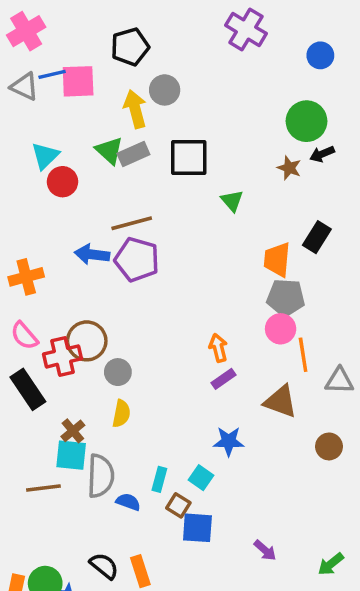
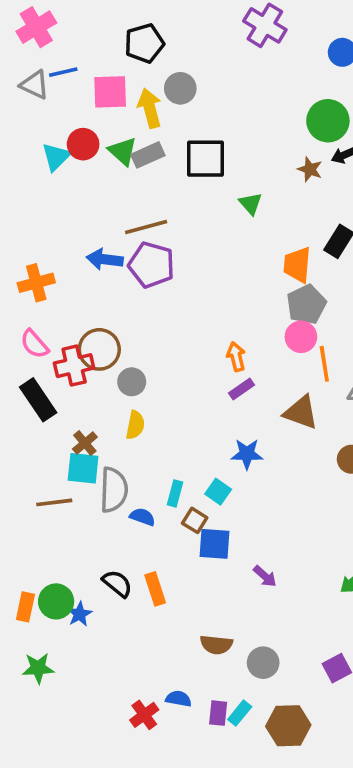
pink square: (78, 81) -> (110, 92), moved
red circle: (62, 182) -> (83, 144), moved
gray pentagon: (286, 298) -> (306, 304), turned -30
purple arrow: (265, 550) -> (265, 576), moved

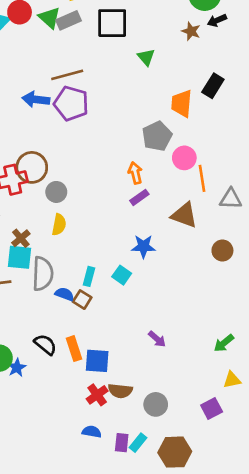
gray pentagon: (306, 304) -> (157, 136), moved
brown square: (195, 520) -> (82, 300), moved
blue square: (215, 544) -> (97, 361), moved
red cross: (144, 715) -> (97, 395), moved

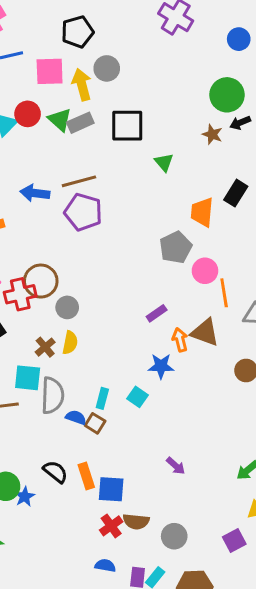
blue arrow: (36, 99) -> (35, 193), moved
orange arrow: (135, 173) -> (180, 340), moved
brown cross: (21, 238) -> (45, 347), moved

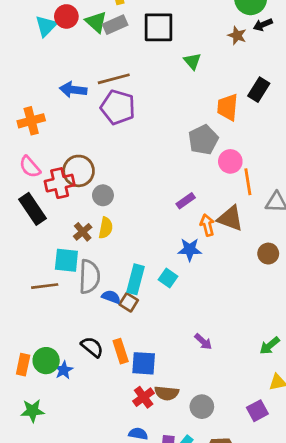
cyan rectangle: (102, 398) -> (135, 279), size x1.5

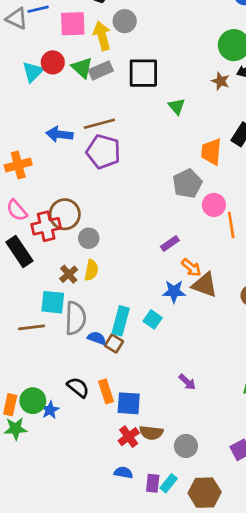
brown triangle: (230, 218) -> (205, 285), moved
orange arrow: (207, 225) -> (191, 268), turned 144
green star: (33, 411) -> (15, 429), moved

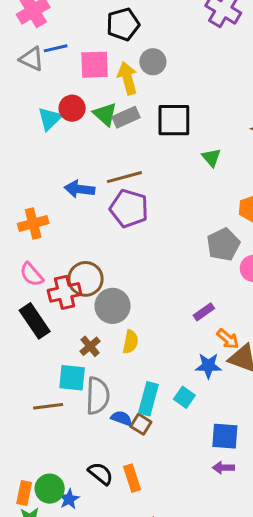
gray circle: (89, 238) -> (112, 306), size x1.5
yellow semicircle: (91, 270) -> (130, 342), moved
purple arrow: (187, 382) -> (223, 468), turned 138
blue square: (129, 403) -> (225, 436), moved

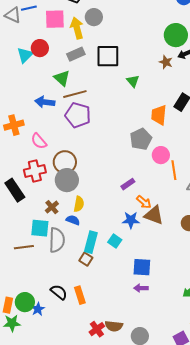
green triangle: (105, 114) -> (62, 78), moved
pink semicircle: (32, 274) -> (39, 141), moved
brown circle: (86, 279) -> (65, 162), moved
blue semicircle: (121, 418) -> (73, 220), moved

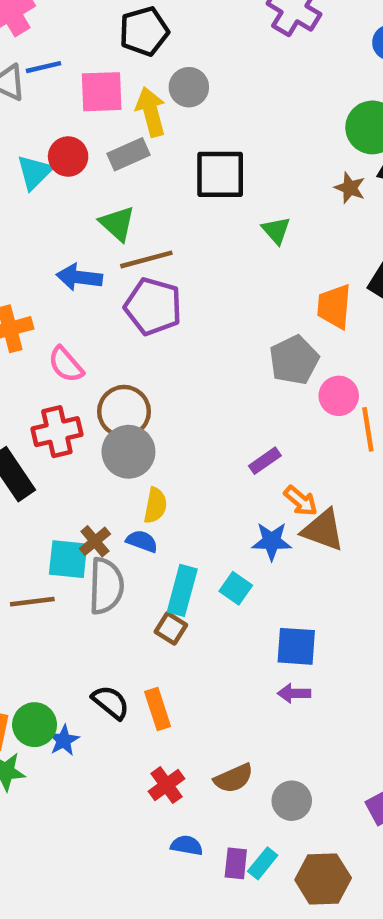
gray rectangle: (76, 54) -> (128, 154), moved
brown cross: (52, 207) -> (95, 541), moved
brown semicircle: (114, 326) -> (234, 778), turned -30
red cross: (97, 329) -> (166, 785), moved

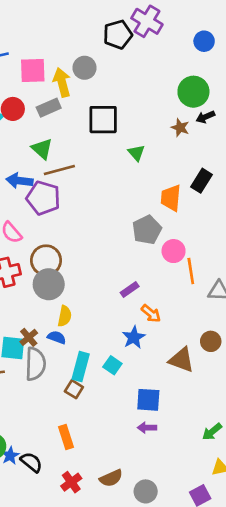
black pentagon: (144, 31) -> (118, 35), moved
purple pentagon: (153, 306) -> (43, 198), moved
brown triangle: (323, 530) -> (181, 360), moved
blue star: (272, 541) -> (134, 337), turned -30
black semicircle: (111, 702) -> (31, 462), moved

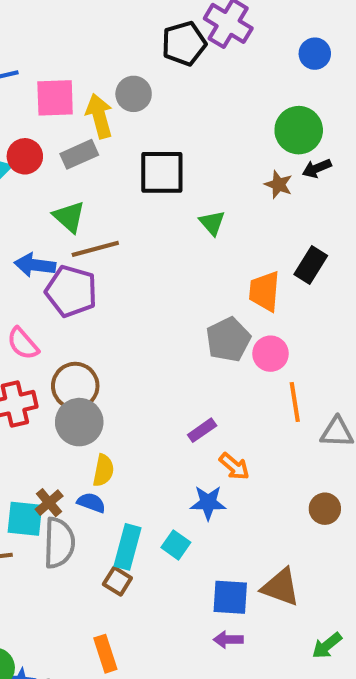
pink circle: (174, 251) -> (271, 354), moved
blue star: (134, 337) -> (208, 503), turned 30
brown triangle: (181, 360) -> (281, 587), moved

